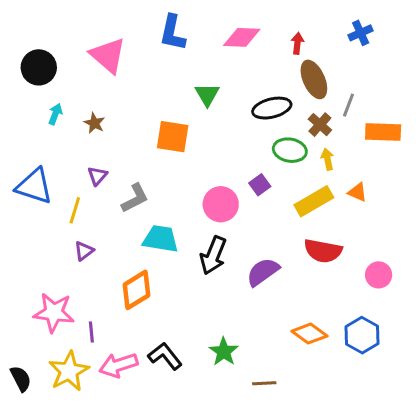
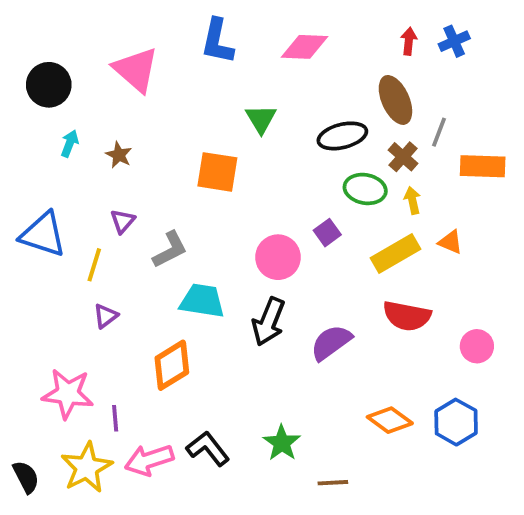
red arrow: (297, 43) -> (409, 41), moved

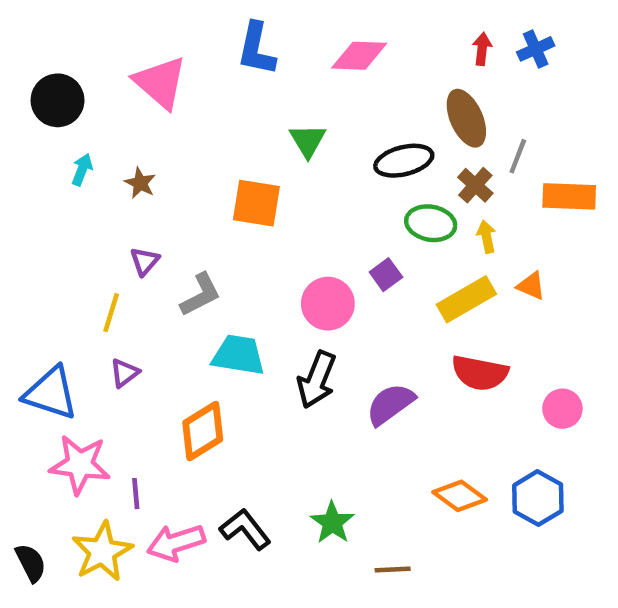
blue triangle: (43, 234) -> (51, 393), moved

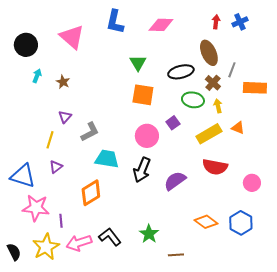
orange square: (256, 203) -> (143, 95), moved

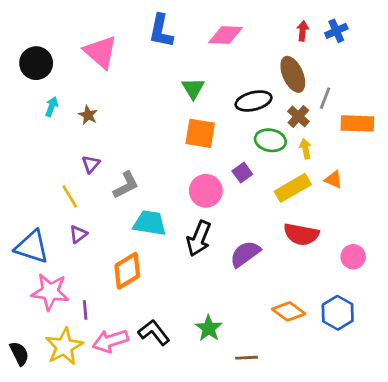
yellow line: (50, 140) -> (70, 196), turned -48

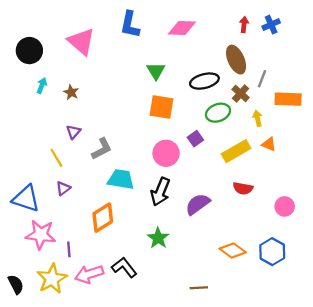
green ellipse: (270, 140) -> (218, 113), turned -30
yellow arrow: (305, 149) -> (258, 118), moved
red semicircle: (301, 234) -> (243, 188), size x0.7
green star: (209, 328) -> (158, 238), moved

